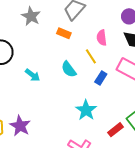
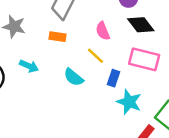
cyan arrow: (33, 75) -> (29, 66), moved
cyan star: (86, 110) -> (129, 102), moved

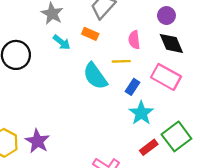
yellow line: (96, 56) -> (121, 61), turned -60
cyan arrow: (29, 66) -> (62, 42), moved
cyan semicircle: (74, 77) -> (95, 76), size x1.4

